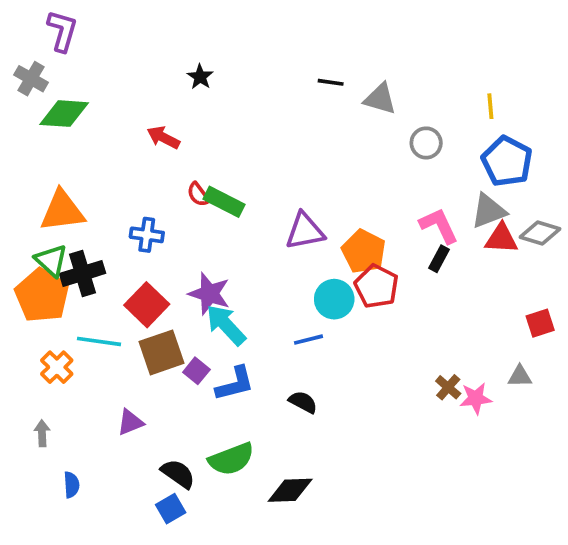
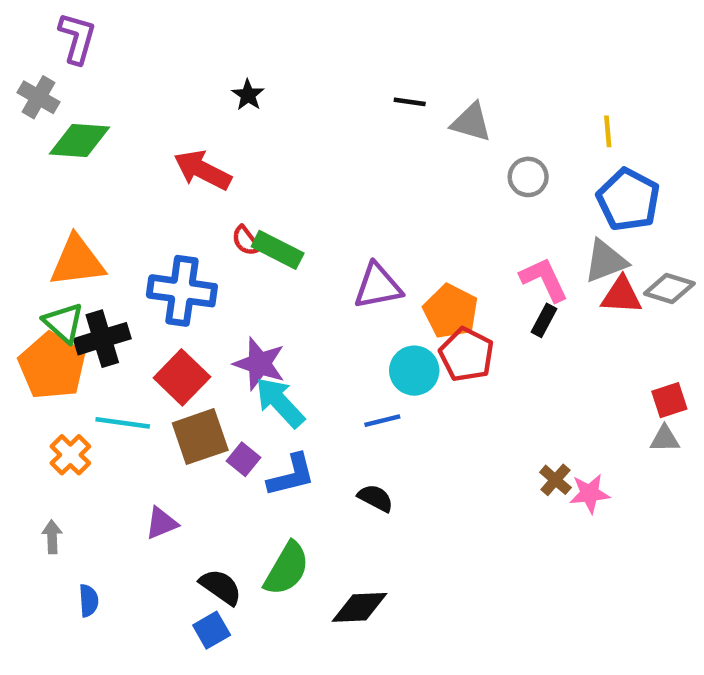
red arrow: (163, 137) -> (202, 170), size x1.4
blue cross: (147, 235) -> (182, 291), size x1.6
gray triangle: (520, 376) -> (665, 439), moved
green semicircle: (231, 459) -> (287, 569), turned -39

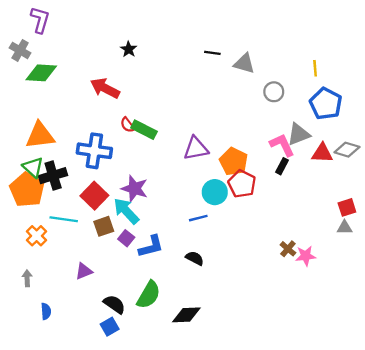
gray triangle: (606, 261) -> (299, 134), moved
cyan arrow: (280, 402) -> (126, 211), moved
brown square: (200, 437) -> (104, 226), size x0.7

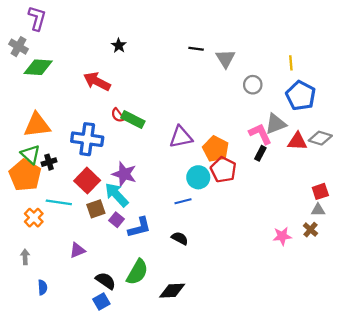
gray triangle: (244, 63) -> (226, 59), turned 42
black cross: (53, 176) -> (49, 162), size x0.6
brown cross: (288, 249) -> (310, 230), moved

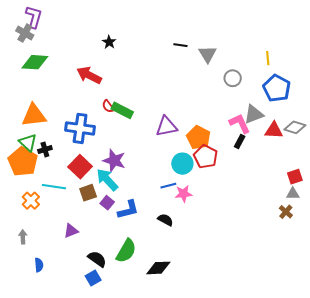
gray cross: (19, 47) -> (25, 33), moved
pink star: (282, 236) -> (183, 194), moved

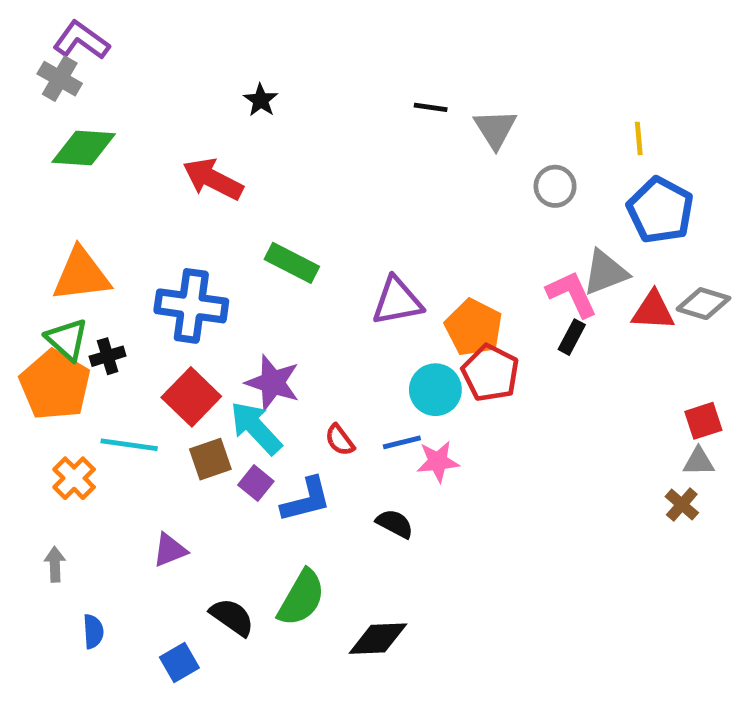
purple L-shape: (34, 17) -> (81, 40), turned -70
red semicircle: (108, 106) -> (340, 440), moved
blue square: (93, 278) -> (179, 662), moved

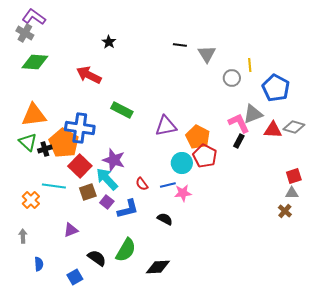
yellow line: (639, 138) -> (250, 65), moved
orange pentagon: (55, 385) -> (64, 143), moved

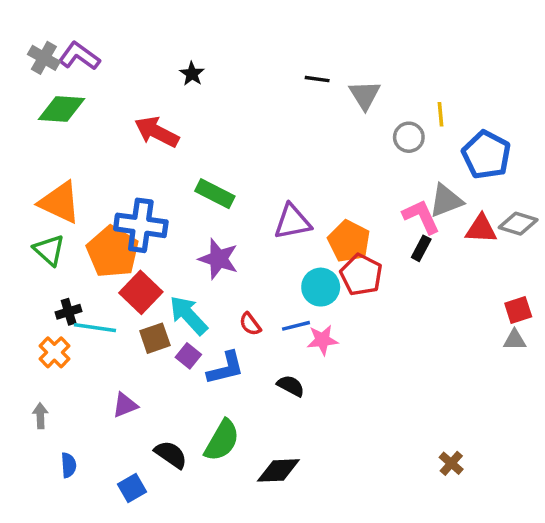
purple L-shape: (34, 17) -> (79, 56), moved
orange triangle: (34, 115) -> (60, 202), turned 32
black cross: (45, 149) -> (69, 312), moved
purple star: (114, 160) -> (218, 259), moved
brown cross: (285, 211) -> (451, 463), moved

